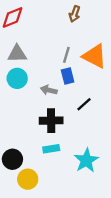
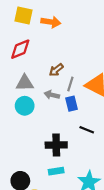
brown arrow: (75, 14) -> (56, 70), moved, turned 32
gray arrow: (49, 90) -> (52, 95), moved
black line: (84, 104) -> (87, 130), turned 64

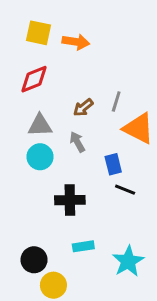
gray line: (70, 84) -> (116, 102), moved
gray arrow: (52, 95) -> (77, 142), turned 48
blue rectangle: (71, 104) -> (113, 164), moved
black cross: (56, 145) -> (70, 200), moved

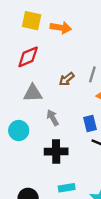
gray arrow: (77, 142) -> (53, 118), moved
cyan circle: (40, 157) -> (19, 130), moved

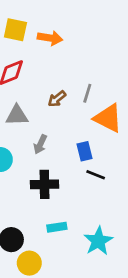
gray arrow: (53, 118) -> (40, 144), turned -126

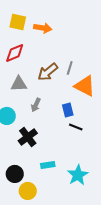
brown arrow: (57, 99) -> (48, 72), size x1.5
black cross: (44, 184) -> (28, 137), moved, turned -36

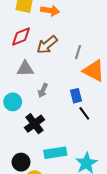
brown arrow: (48, 72) -> (47, 45), moved
black line: (76, 127) -> (84, 113), turned 32
cyan rectangle: (48, 165) -> (55, 153), size x1.5

